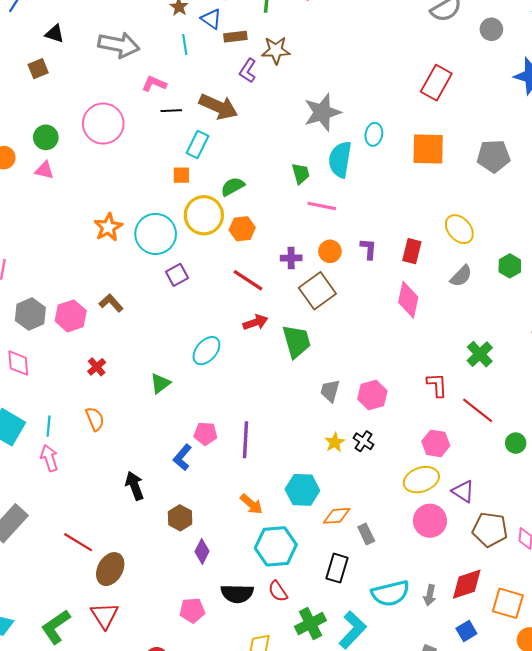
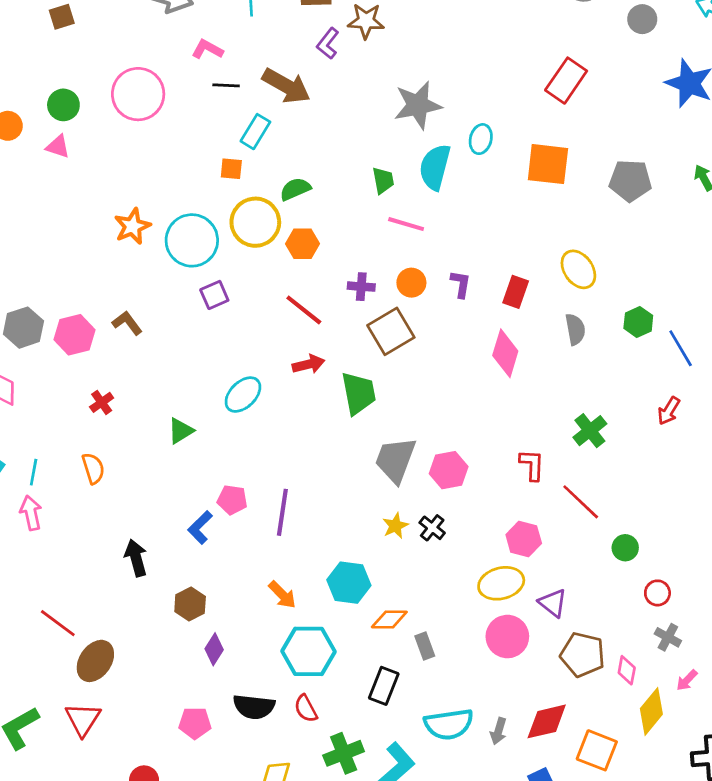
gray semicircle: (461, 276) -> (575, 329), turned -60
gray trapezoid: (330, 391) -> (395, 460), size x1.6

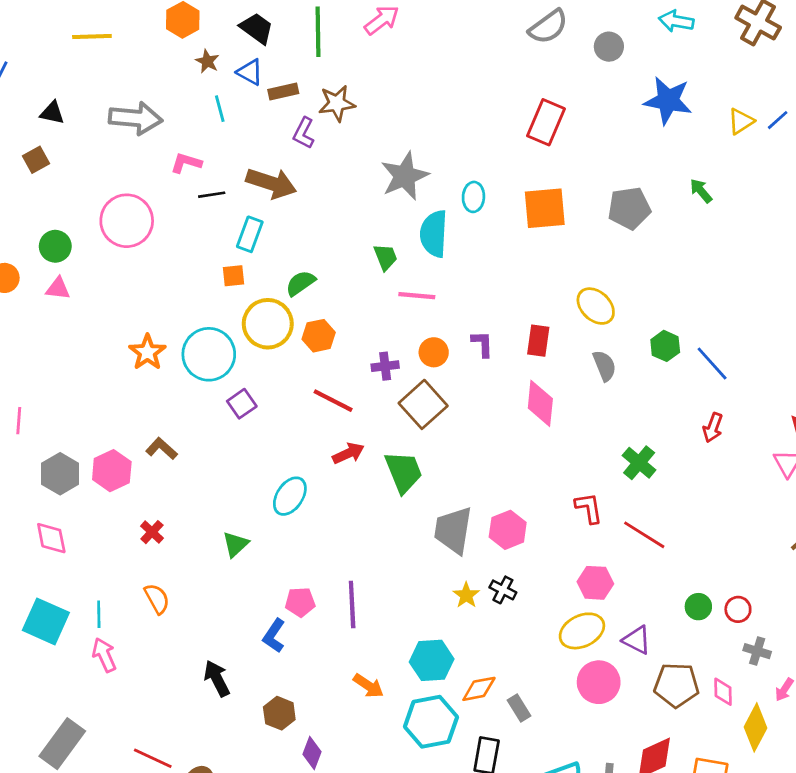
green circle: (625, 548) -> (698, 607), moved
cyan hexagon: (308, 651) -> (431, 722), moved

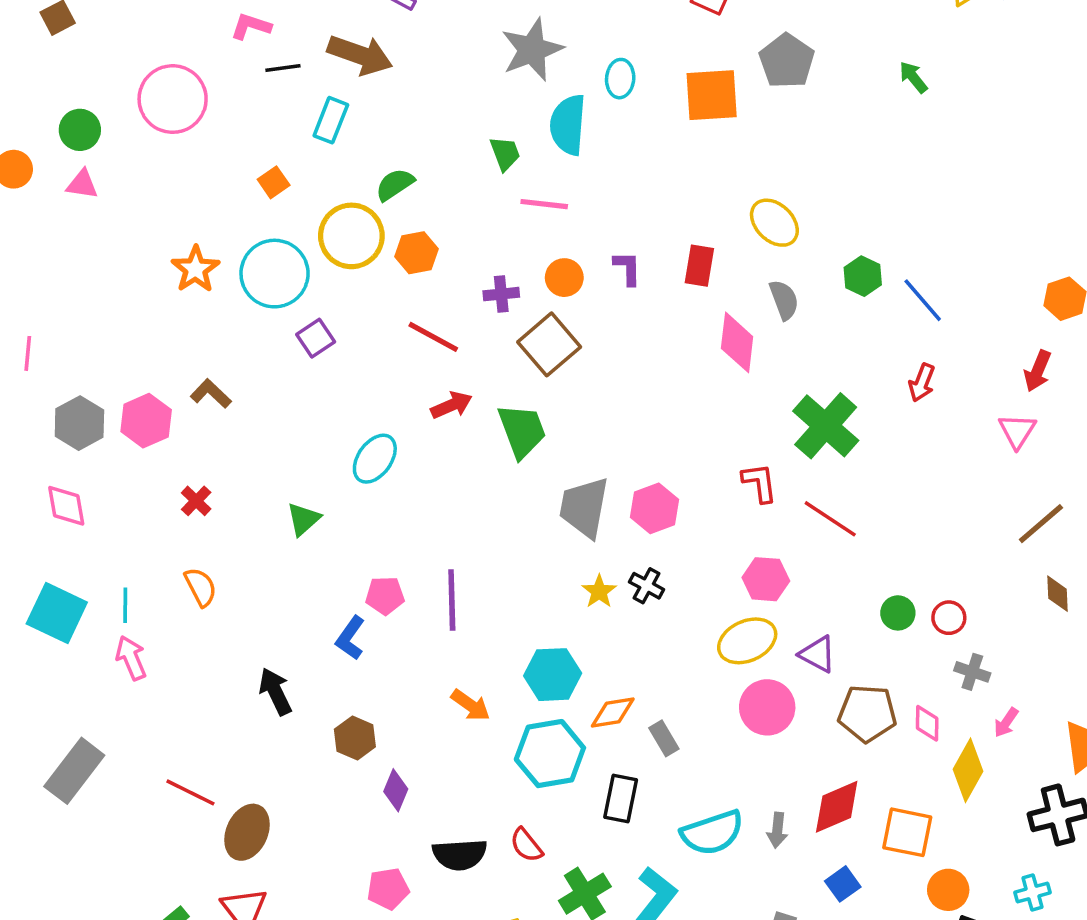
gray pentagon: (629, 208) -> (787, 61), moved, turned -30
orange square: (233, 276) -> (274, 182), moved, turned -30
pink diamond: (540, 403) -> (737, 342), moved
green cross: (639, 463) -> (826, 426), size x1.5

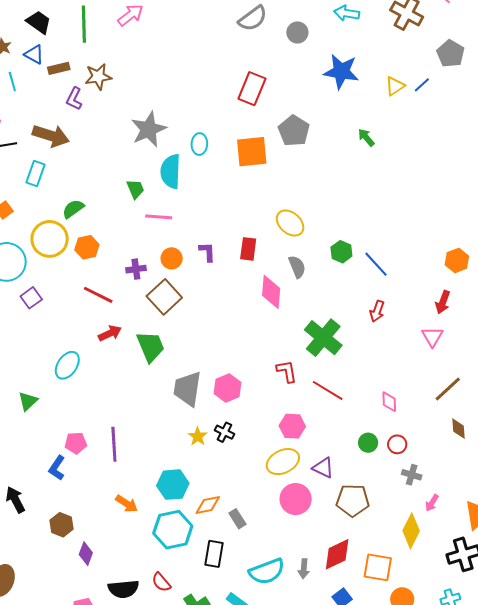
pink diamond: (927, 723) -> (389, 402), moved

